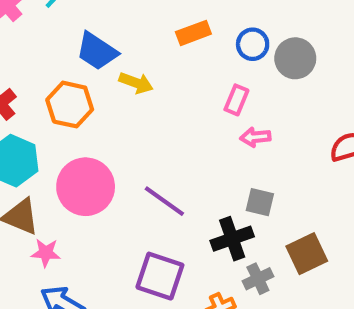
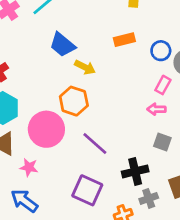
pink rectangle: (236, 100) -> (163, 85), moved
orange hexagon: (70, 105) -> (74, 101), moved
gray square: (260, 202) -> (162, 142), moved
pink star: (46, 253) -> (29, 167), moved

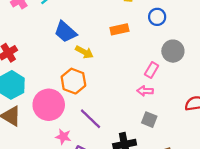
blue circle: (161, 51) -> (157, 17), moved
pink star: (29, 167) -> (63, 137), moved

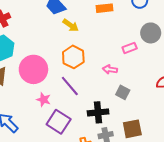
pink rectangle: (152, 70) -> (130, 48), turned 32
orange hexagon: (73, 81) -> (73, 57), moved
pink arrow: (145, 91) -> (110, 69), moved

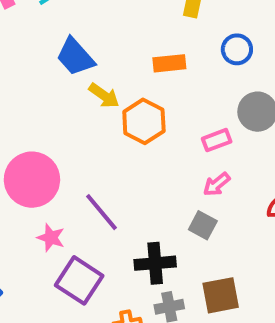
orange hexagon: (73, 57) -> (144, 121), moved
pink arrow: (110, 69) -> (217, 184), moved, turned -48

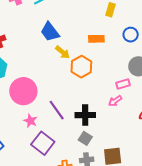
pink rectangle: (217, 140) -> (123, 84), moved
gray square: (203, 225) -> (85, 138), moved
black cross: (155, 263) -> (85, 115), moved

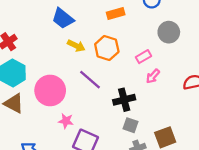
yellow arrow: (63, 52) -> (76, 46), moved
pink rectangle: (123, 84) -> (144, 57), moved
purple line: (57, 110) -> (90, 80), moved

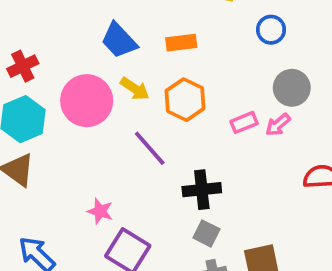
orange rectangle: (116, 14) -> (181, 43), moved
pink arrow: (153, 76) -> (278, 125), moved
pink circle: (50, 90) -> (87, 101), moved

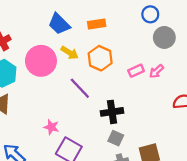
gray circle: (292, 88) -> (164, 37), moved

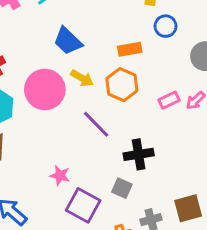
blue circle: (150, 14) -> (166, 26), moved
orange rectangle: (97, 24) -> (130, 49), moved
gray square: (116, 138) -> (122, 188), moved

